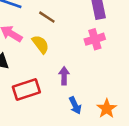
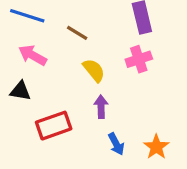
yellow semicircle: (40, 44) -> (94, 70), moved

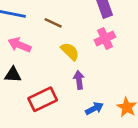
blue arrow: (116, 144) -> (94, 108), turned -84

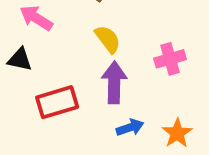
pink cross: (105, 39) -> (170, 59), moved
purple arrow: (79, 80) -> (114, 83), size x1.5

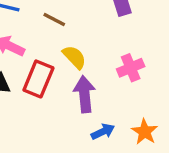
red rectangle: (57, 102) -> (38, 79), moved, turned -44

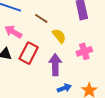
yellow semicircle: (74, 57) -> (59, 36), moved

